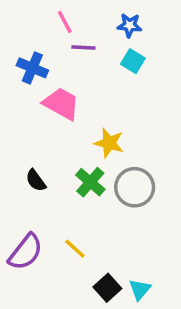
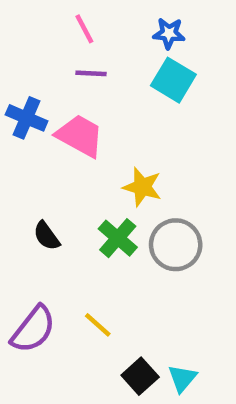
purple line: (83, 48) -> (91, 73), moved
cyan square: (133, 61) -> (173, 80), size x1.4
blue cross: (32, 68) -> (27, 118), moved

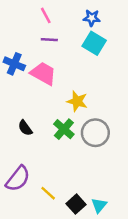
yellow line: (98, 325) -> (48, 193), moved

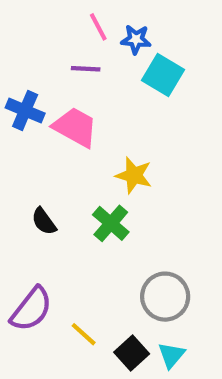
pink line: (46, 15) -> (98, 27), moved
blue star: (92, 18) -> (136, 39), moved
gray circle: (95, 133) -> (165, 297), moved

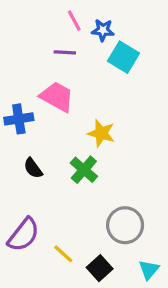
blue cross: (25, 110) -> (19, 119), moved, turned -32
cyan triangle: (171, 355) -> (149, 270), moved

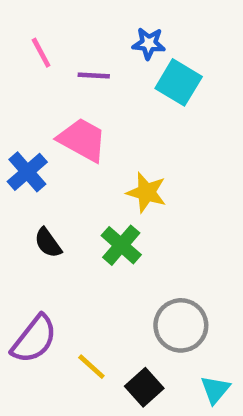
pink line: (74, 21) -> (41, 53), moved
blue cross: (19, 119) -> (27, 172), turned -32

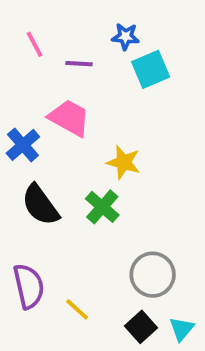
cyan square: (179, 82) -> (151, 69), turned 36
black semicircle: (48, 243) -> (40, 205), size x1.6
purple semicircle: (34, 339) -> (29, 286), turned -51
black square: (144, 387) -> (141, 327), moved

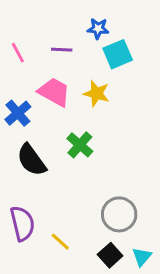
pink line: (35, 44) -> (18, 53), moved
yellow star: (124, 162) -> (96, 93), moved
green cross: (102, 207) -> (80, 145), moved

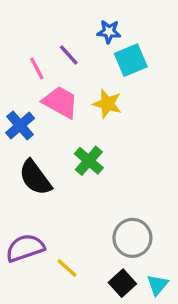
purple line: (62, 50) -> (69, 55), turned 45
pink line: (18, 53) -> (37, 69), moved
purple semicircle: (22, 223) -> (25, 248), turned -96

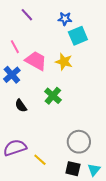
purple line: (69, 55) -> (27, 15), moved
pink line: (37, 69) -> (15, 47), moved
black semicircle: (35, 178) -> (21, 106), size x0.6
black square: (122, 283) -> (73, 169), turned -35

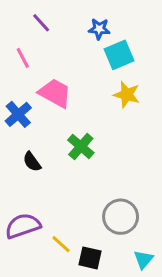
pink line: (15, 47) -> (23, 58), moved
yellow star: (64, 62) -> (127, 95), moved
black square: (73, 169) -> (90, 258), moved

